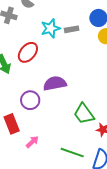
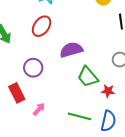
red ellipse: (28, 52) -> (42, 26), moved
purple semicircle: (55, 83) -> (71, 50), moved

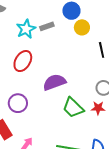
red star: (108, 91) -> (98, 108), moved

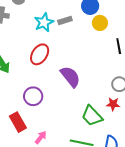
purple semicircle: (54, 82) -> (70, 77), turned 70
green trapezoid: (73, 108) -> (92, 116), moved

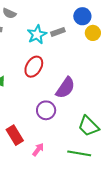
purple semicircle: (70, 77) -> (65, 88), turned 75
purple circle: (33, 96) -> (46, 110), moved

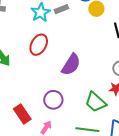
purple circle: (46, 110) -> (53, 100), moved

